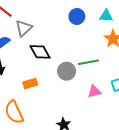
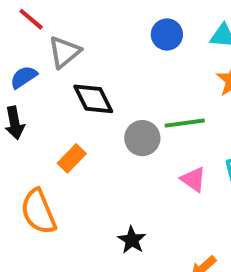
orange rectangle: (30, 84) -> (72, 158), turned -32
pink triangle: (94, 91) -> (193, 179), turned 48

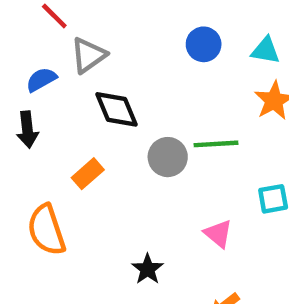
pink triangle: (193, 179) -> (218, 234), moved

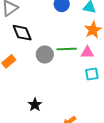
pink triangle: (218, 234) -> (87, 52), moved, turned -40

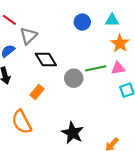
black star: (35, 105) -> (73, 133), size x1.5

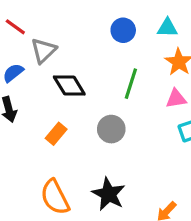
green line: (96, 68) -> (131, 84), moved, turned -60
gray circle: (74, 78) -> (111, 129), moved
orange semicircle: (22, 122) -> (55, 197), moved

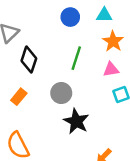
black diamond: (69, 86) -> (29, 60), turned 50
black star: (109, 194) -> (76, 121), moved

